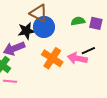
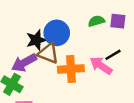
brown triangle: (39, 13) -> (48, 53), moved
orange cross: (52, 58) -> (71, 69), turned -30
pink arrow: (77, 58) -> (101, 66), turned 30

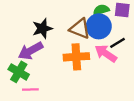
blue circle: (57, 33) -> (99, 26), moved
brown triangle: (48, 53) -> (80, 29), moved

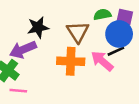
blue circle: (99, 26) -> (119, 34), moved
brown triangle: (80, 29) -> (78, 32), turned 30

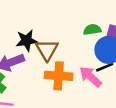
brown triangle: (78, 32) -> (47, 50), moved

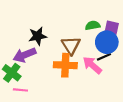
brown triangle: (47, 50) -> (71, 45), moved

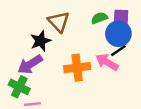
brown triangle: (71, 45) -> (59, 22), moved

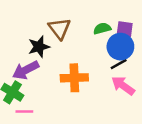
pink arrow: (107, 62) -> (123, 86), moved

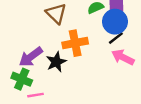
black star: (39, 47) -> (56, 62), moved
orange cross: (74, 78) -> (75, 43), moved

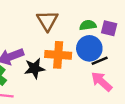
blue circle: (115, 22) -> (89, 48), moved

